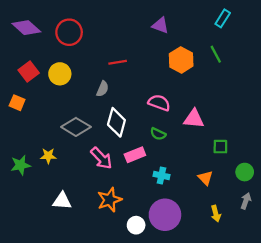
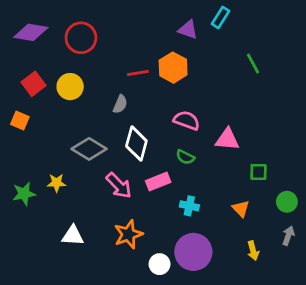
cyan rectangle: (223, 18) -> (221, 17), moved
purple diamond: (26, 28) -> (31, 32), turned -32
orange hexagon: (181, 60) -> (173, 68), moved

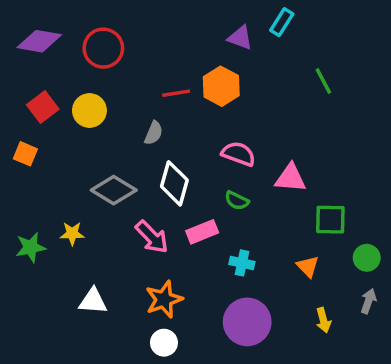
green square: (258, 172) -> (330, 220), size x1.4
white circle: (160, 264) -> (164, 343), moved

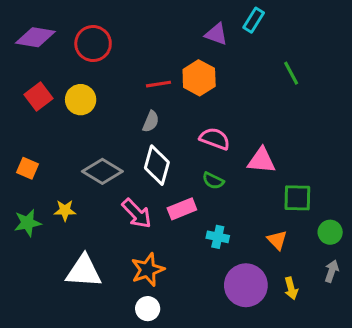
gray semicircle: (154, 133) -> (151, 121), moved
orange square: (25, 154) -> (28, 168), moved
white triangle: (93, 301) -> (84, 271), size x1.4
purple circle: (247, 322) -> (246, 285), moved

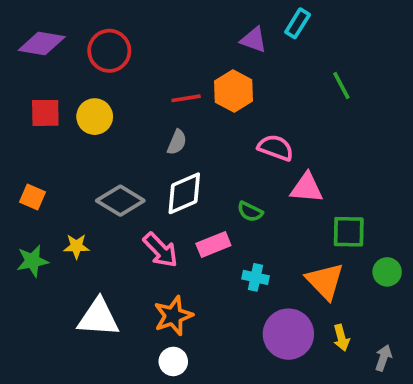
red square: (38, 97) -> (45, 113), turned 36
pink semicircle: (215, 139) -> (276, 148), moved
white diamond: (157, 165) -> (184, 193), turned 51
orange triangle: (277, 240) -> (325, 281), size x1.6
gray arrow: (332, 271) -> (383, 358), moved

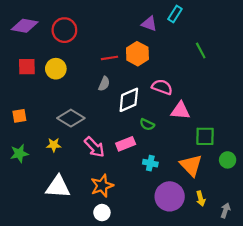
white diamond: (184, 193) -> (129, 100), moved
orange square: (33, 197) -> (19, 116), turned -32
yellow star: (76, 246) -> (54, 145), moved

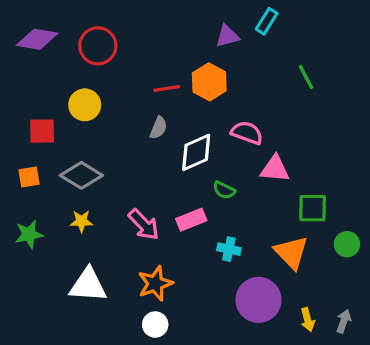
purple triangle: (149, 24) -> (227, 36), turned -35
red square: (27, 67) -> (42, 131), moved
gray diamond: (71, 118) -> (81, 175), moved
yellow arrow: (201, 199) -> (308, 320), moved

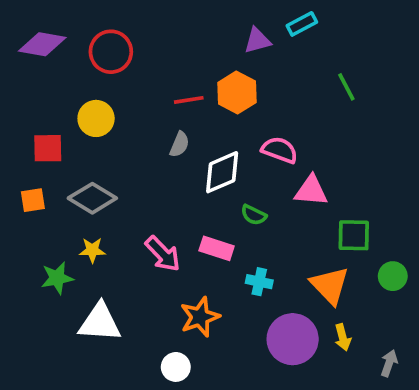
cyan rectangle: (267, 21) -> (302, 24), turned 30
pink rectangle: (191, 220) -> (217, 248), turned 40
green star: (29, 234) -> (57, 278), moved
orange star: (155, 284) -> (200, 317), moved
yellow arrow: (308, 320) -> (343, 337), moved

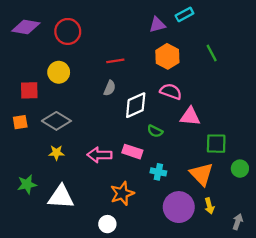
orange hexagon: (237, 93) -> (167, 56), moved
pink arrow: (163, 254) -> (99, 155), turned 135
green star: (57, 278) -> (27, 184), moved

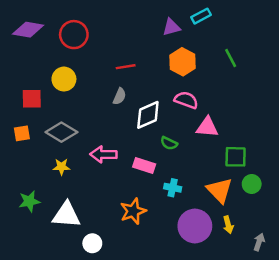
pink arrow: (99, 155) -> (103, 154), moved
green circle: (240, 169) -> (252, 184), moved
white circle: (107, 224) -> (92, 243), moved

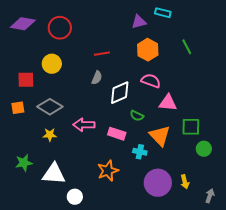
cyan rectangle: (201, 16) -> (163, 13), turned 42
orange triangle: (220, 190) -> (160, 136), moved

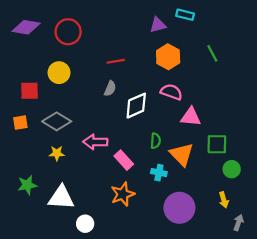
green semicircle: (137, 116) -> (156, 141), moved, turned -112
pink rectangle: (117, 134) -> (124, 160), moved, turned 30
yellow arrow: (185, 182) -> (224, 200), moved

